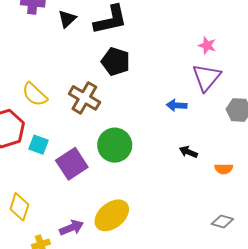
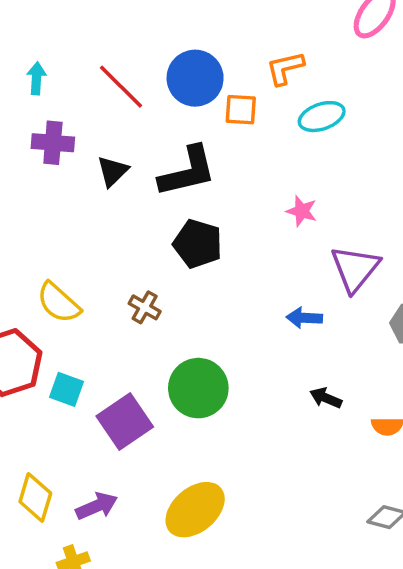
pink star: (207, 45) -> (302, 211), moved
brown cross: (84, 98) -> (145, 307), size x0.6
purple arrow: (71, 228) -> (97, 506), moved

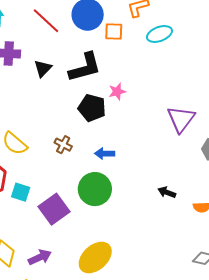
pink star: (302, 211) -> (117, 92), moved, turned -30
blue arrow: (304, 318) -> (105, 154), moved

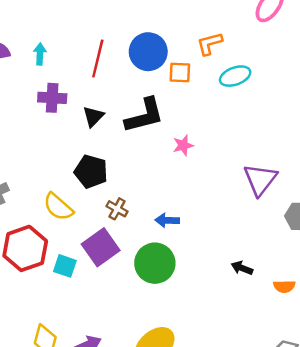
red line: (46, 21) -> (98, 59), turned 60
black pentagon: (92, 108) -> (91, 172), moved
purple square: (54, 209) -> (101, 247), moved

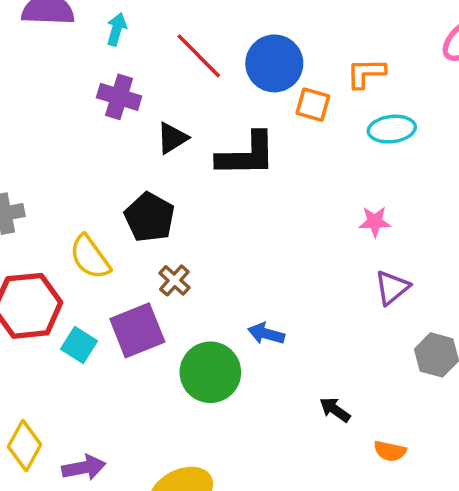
red line: (98, 59) -> (199, 56), turned -72
pink star: (183, 145) -> (375, 222), moved
purple triangle: (260, 179) -> (392, 287), size x0.7
blue arrow: (167, 220) -> (266, 334), moved

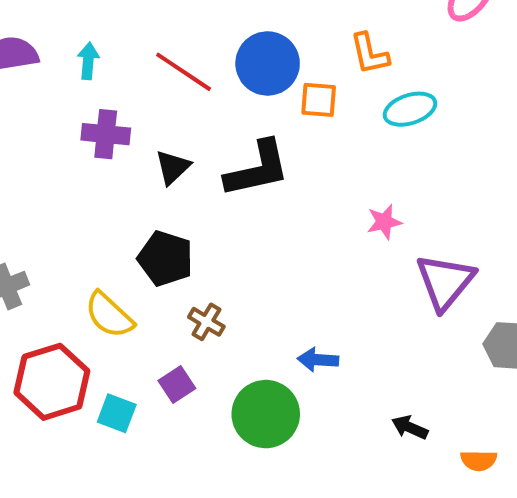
orange L-shape: (366, 73) -> (370, 54), turned -90
pink star: (375, 222) -> (384, 222), moved
purple triangle: (392, 287) -> (445, 282), size x1.5
purple square: (137, 330) -> (177, 384), size x0.6

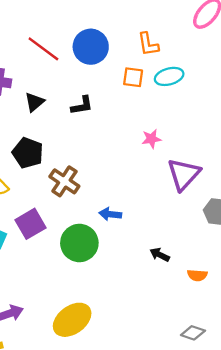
orange square: (319, 100) -> (133, 77), moved
black L-shape: (257, 169) -> (82, 105), size x0.6
brown cross: (206, 322) -> (64, 181), moved, size x1.5
purple square: (177, 384) -> (30, 224), size x1.5

